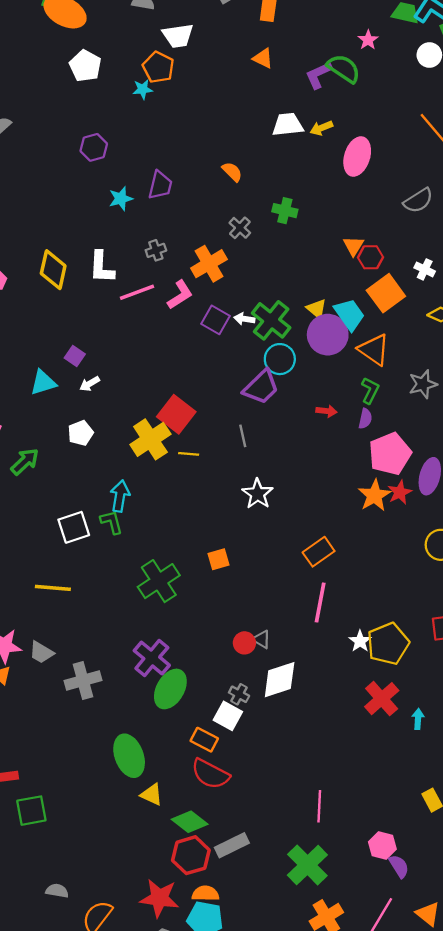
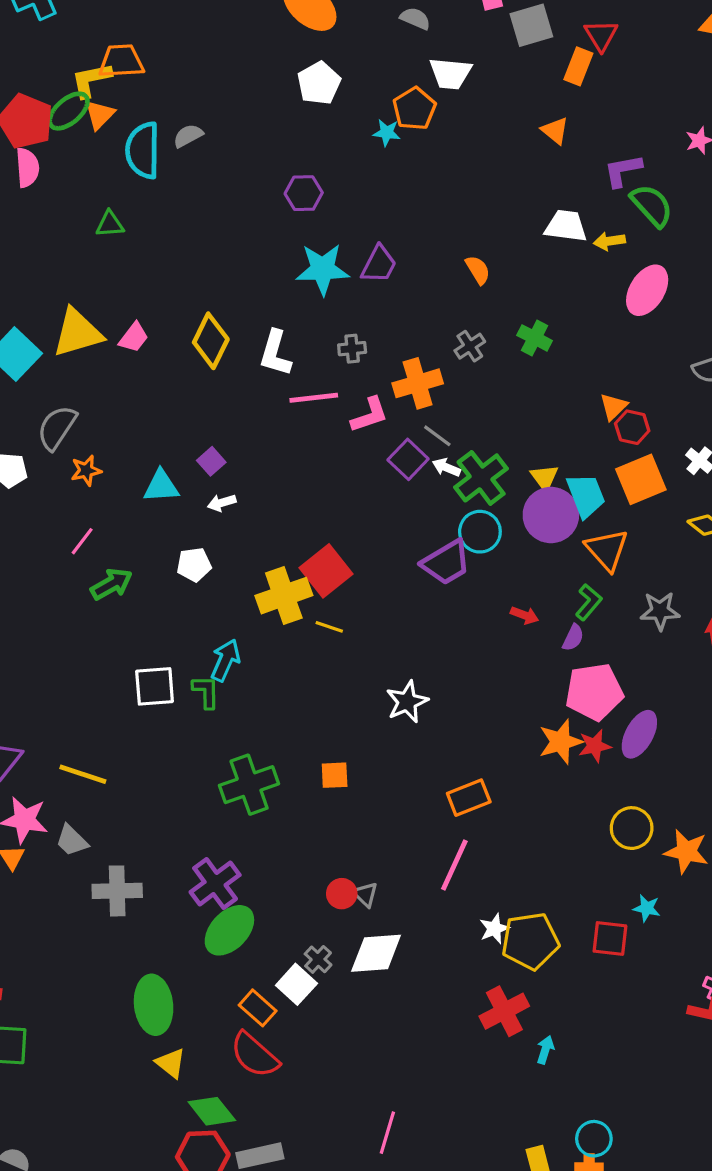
green semicircle: (344, 68) -> (652, 205), moved
cyan star: (121, 199) -> (323, 269), size x1.6
gray line: (243, 436) -> (437, 436), moved, turned -55
yellow line: (53, 588) -> (83, 774), moved

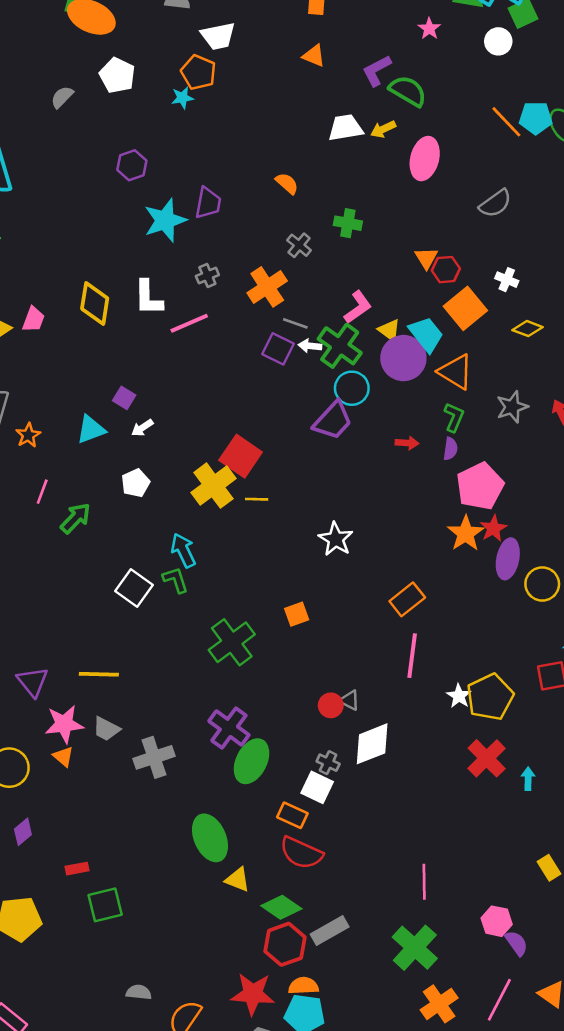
gray semicircle: (188, 136) -> (62, 97), moved
pink L-shape: (370, 415) -> (358, 307), moved
cyan arrow: (225, 660) -> (183, 550), turned -32
white square: (155, 686) -> (134, 588), turned -33
purple ellipse: (639, 734) -> (508, 559), moved

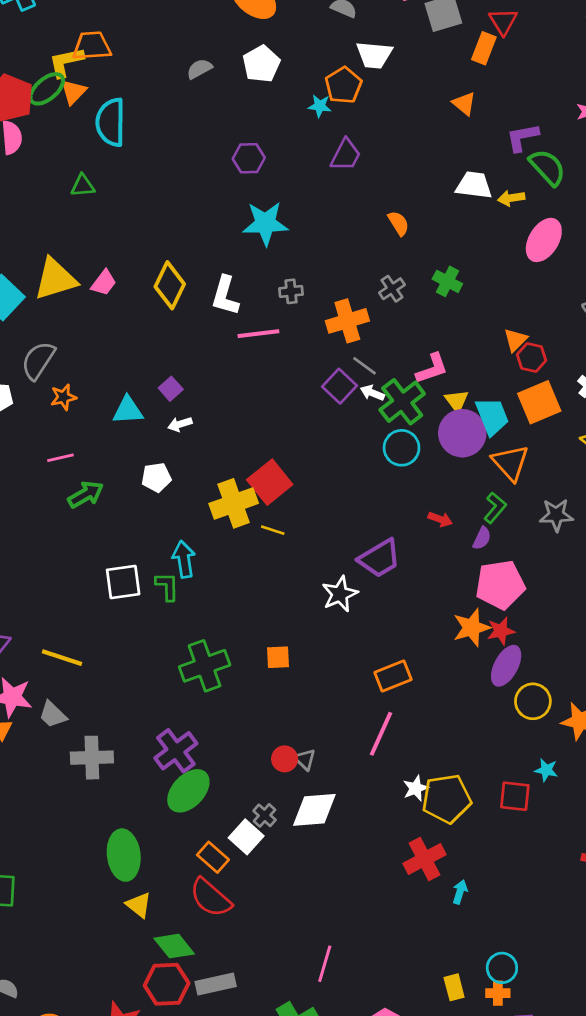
purple trapezoid: (208, 203) -> (346, 155), moved
purple trapezoid: (333, 420) -> (380, 558), moved
pink line: (42, 492) -> (60, 458), turned 40
white square: (134, 588) -> (123, 582), turned 30

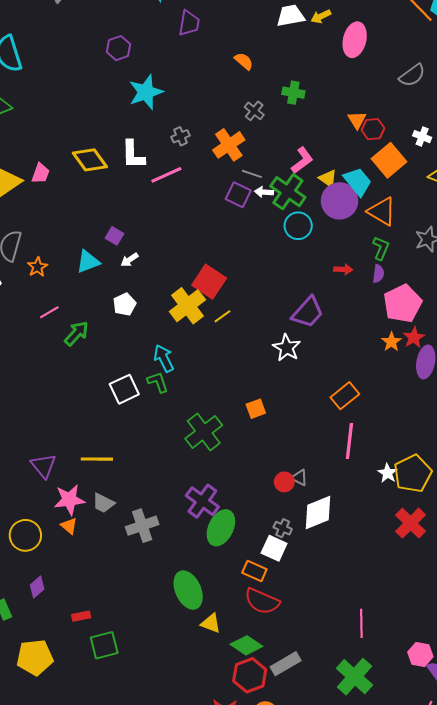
yellow diamond: (170, 285) -> (90, 160), turned -44
yellow line: (273, 530) -> (222, 316), turned -36
orange star: (472, 628) -> (391, 342), size x0.7

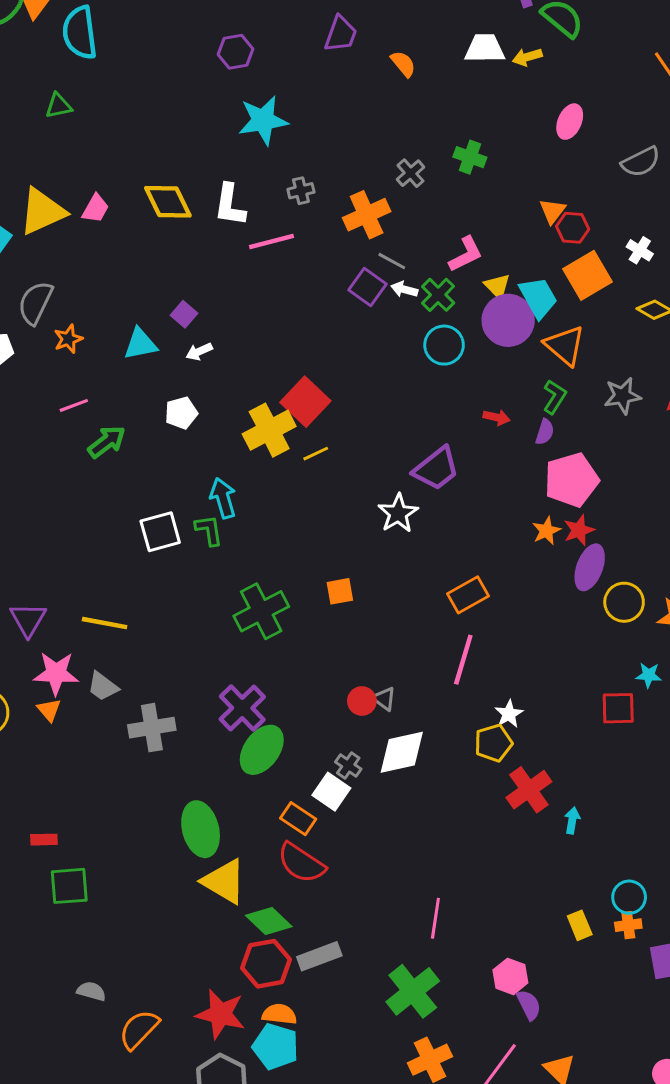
pink ellipse: (355, 40) -> (570, 122), moved, size x0.7
orange semicircle: (244, 61) -> (403, 64), moved
green cross: (288, 192) -> (438, 295), size x0.7
yellow pentagon: (413, 474) -> (493, 743), moved, size x0.7
yellow triangle: (211, 623) -> (224, 881), size x1.6

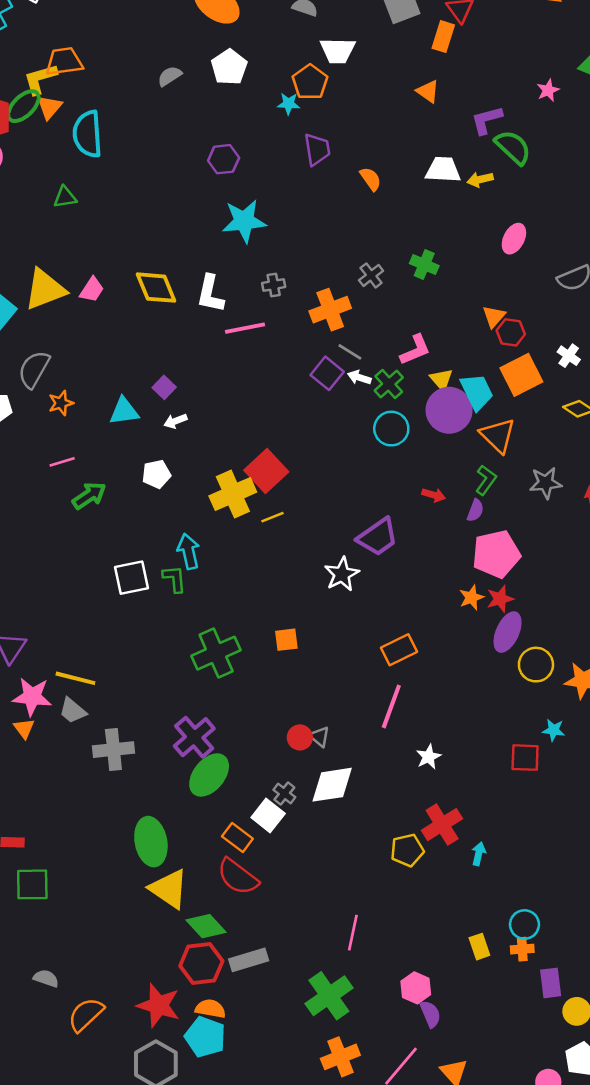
purple trapezoid: (341, 34) -> (317, 149), turned -32
yellow line: (105, 623) -> (75, 678), moved
yellow pentagon: (493, 743) -> (407, 850), moved

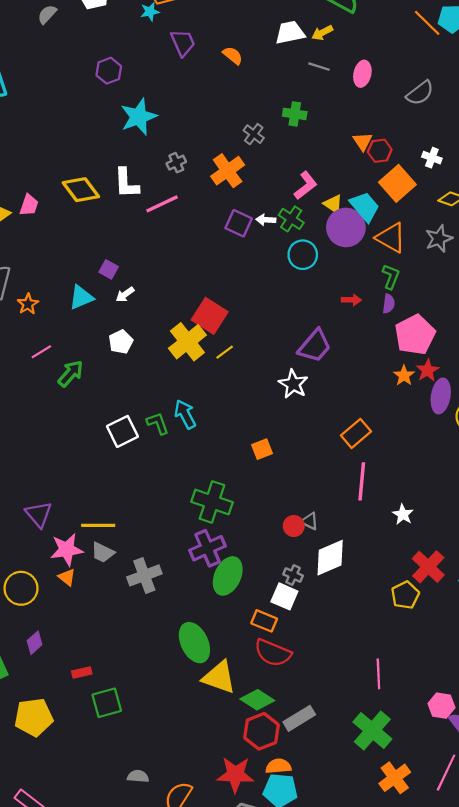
gray line: (350, 352) -> (319, 67), moved
gray star: (546, 483) -> (439, 239), moved
cyan arrow: (189, 551) -> (185, 414), moved
green cross: (216, 653) -> (212, 502), moved, turned -33
purple cross: (194, 737) -> (208, 548), turned 32

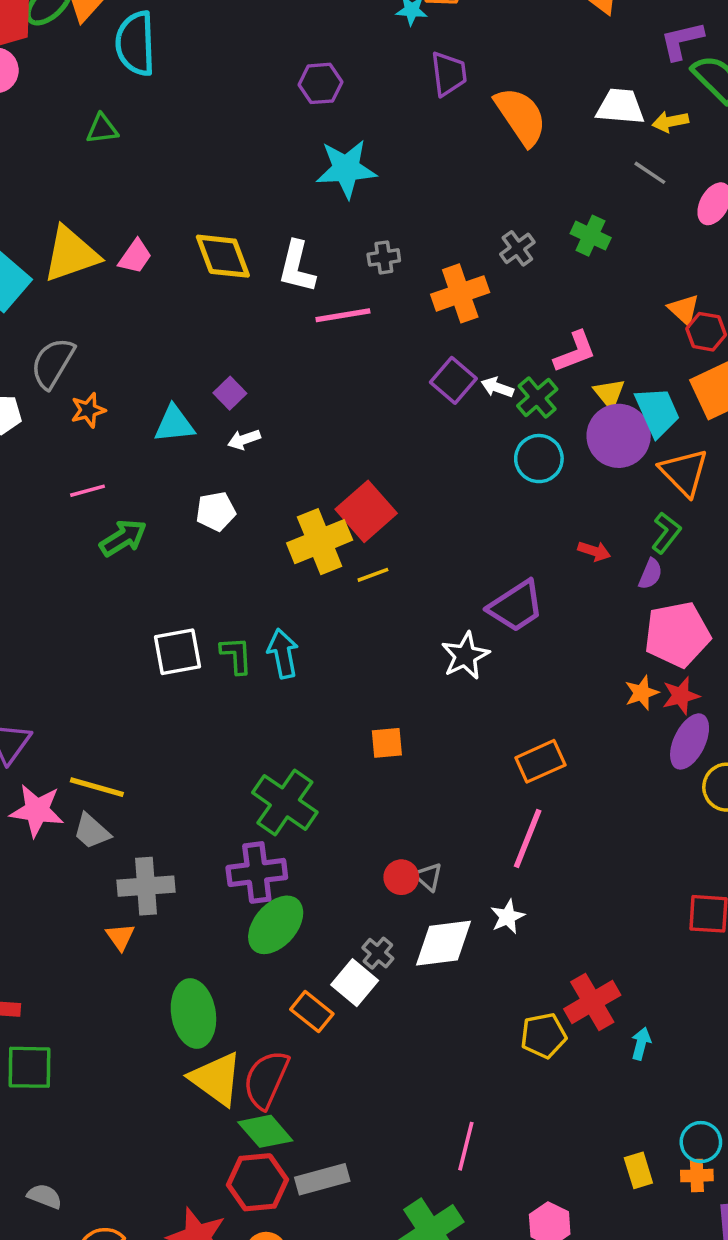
orange semicircle: (233, 55) -> (521, 116), size x1.8
orange triangle: (363, 141) -> (684, 309), turned -30
white star: (403, 514) -> (508, 917), moved
orange triangle: (67, 577) -> (120, 937), moved
red semicircle: (273, 653) -> (266, 1079), moved, turned 75

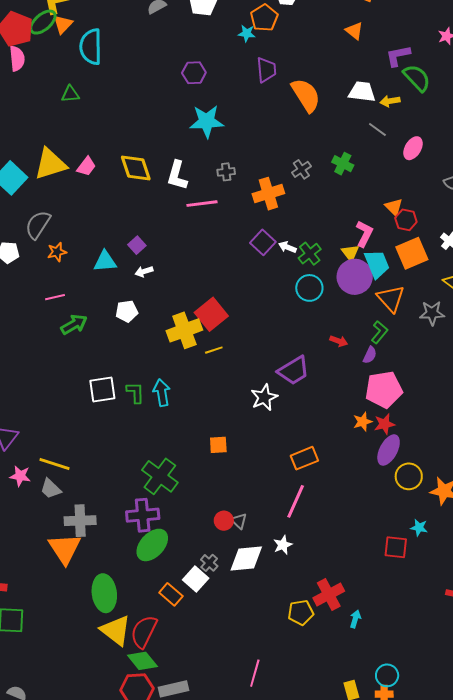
pink L-shape: (575, 352) -> (364, 234), moved, turned -44
pink star: (37, 810) -> (20, 476), size x0.7
orange triangle: (120, 937) -> (65, 549), size x2.0

